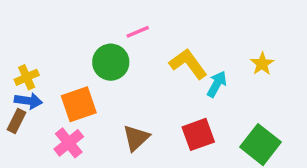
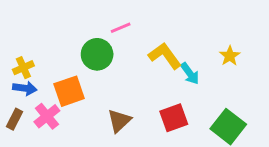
cyan arrow: (217, 84) -> (190, 74), turned 115
brown rectangle: (17, 121) -> (15, 119), moved
pink cross: (69, 143) -> (47, 116), moved

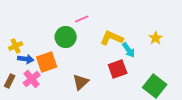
yellow L-shape: (165, 56) -> (112, 38), turned -30
blue arrow: (25, 88) -> (26, 59), moved
red square: (174, 118) -> (118, 69), moved

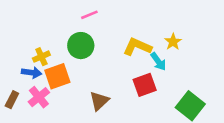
pink line: (82, 19) -> (89, 15), moved
yellow star: (156, 38) -> (173, 42), moved
yellow cross: (16, 46) -> (41, 57), moved

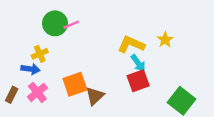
pink line: (89, 15) -> (71, 25), moved
green circle: (81, 46) -> (55, 23), moved
cyan arrow: (158, 62) -> (138, 63), moved
orange square: (57, 76) -> (75, 84), moved

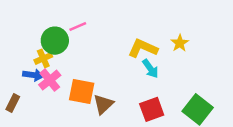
green circle: (55, 23) -> (55, 41), moved
red square: (138, 81) -> (152, 109), moved
orange square: (75, 84) -> (82, 92), turned 30
pink cross: (37, 92) -> (50, 80), moved

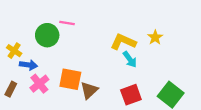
pink line: (78, 27) -> (67, 23), turned 32
yellow cross: (43, 58) -> (14, 51), moved, turned -32
pink cross: (50, 80) -> (39, 84), moved

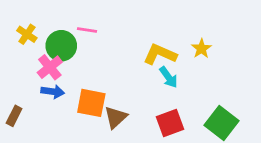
yellow cross: (14, 51) -> (27, 34), moved
blue arrow: (28, 65) -> (53, 92), moved
pink cross: (39, 84) -> (50, 67), moved

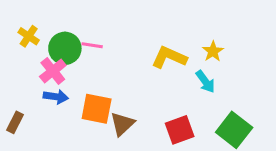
pink line: (87, 30) -> (92, 45), moved
cyan arrow: (169, 77) -> (205, 82), moved

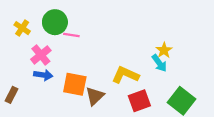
green circle: (65, 48) -> (55, 22), moved
yellow star: (213, 51) -> (164, 50), moved
yellow L-shape: (169, 57) -> (125, 75), moved

